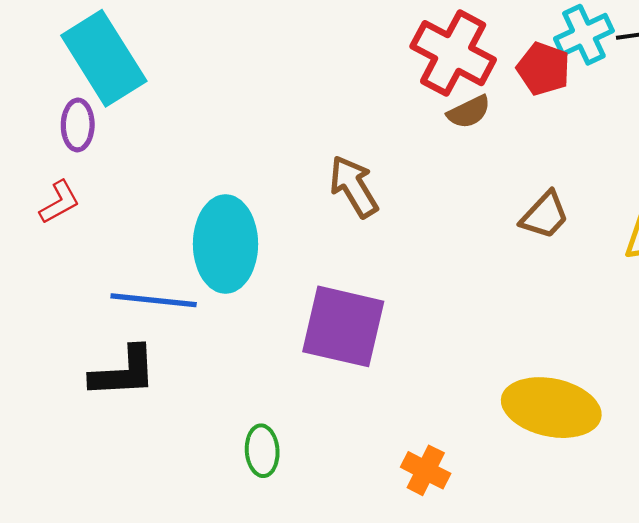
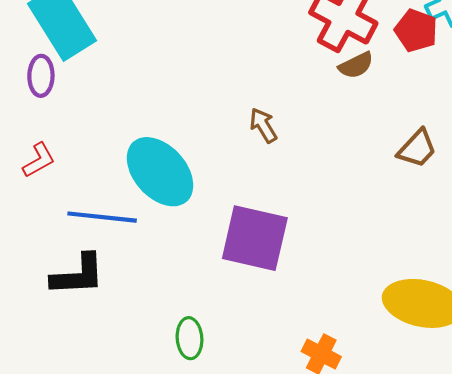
brown arrow: (354, 186) -> (263, 125), size x0.7
red L-shape: (59, 202) -> (39, 160), moved
cyan ellipse: (226, 244) -> (160, 172), turned -42

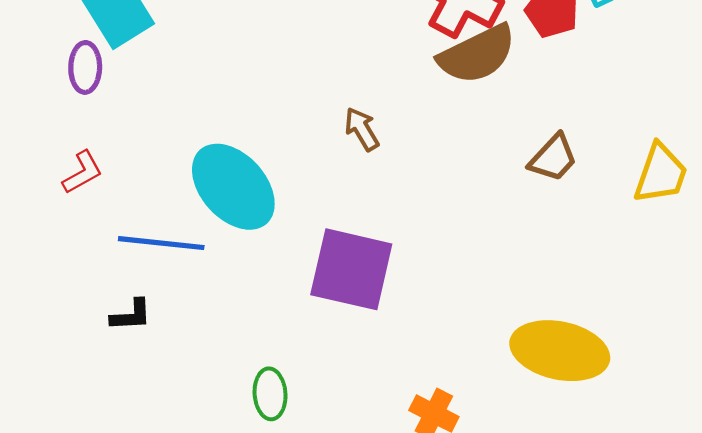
brown semicircle: (356, 65) -> (477, 54), size x1.8
black L-shape: (78, 275) -> (131, 315), size x0.6

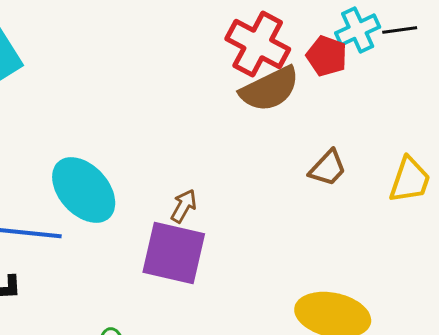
brown arrow: (362, 129) -> (184, 206), moved, turned 60

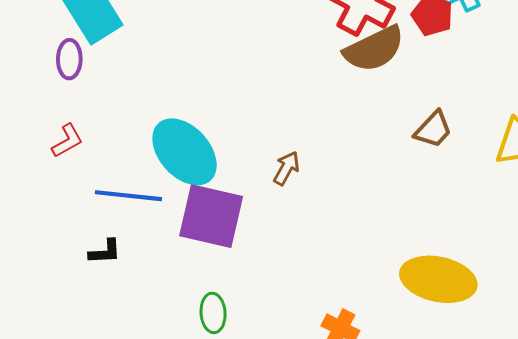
purple square: (174, 253) -> (211, 216), moved

